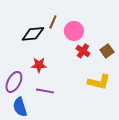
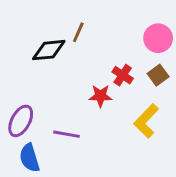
pink circle: (74, 31) -> (158, 38), moved
red star: (39, 65) -> (100, 96), moved
yellow L-shape: (99, 82) -> (146, 121), turned 120

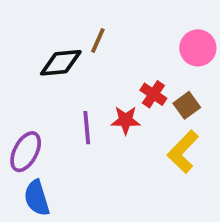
brown square: (158, 75) -> (187, 105), moved
purple line: (66, 134) -> (87, 128), moved, turned 75

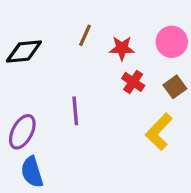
black diamond: (61, 63) -> (24, 51), moved
brown square: (187, 105) -> (175, 87), moved
red star: (126, 120) -> (122, 48), moved

